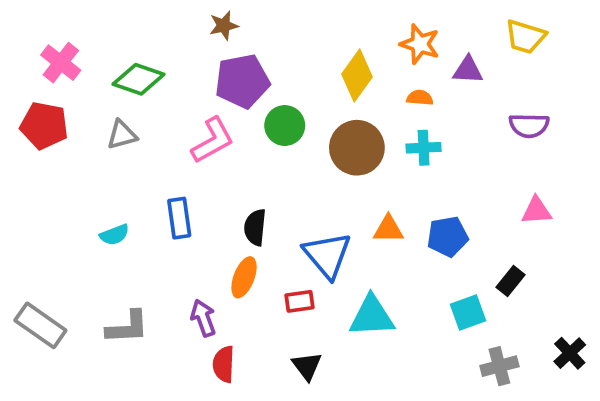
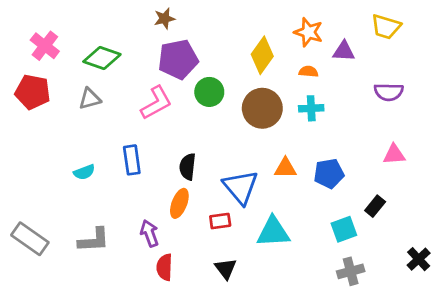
gray cross: (499, 366) -> (351, 271), moved

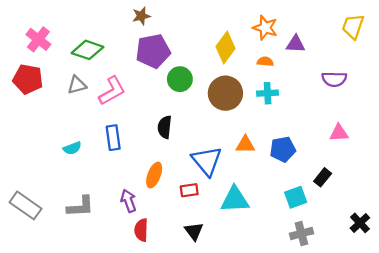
yellow trapezoid: (386, 27) -> (353, 26), moved, turned 92
pink L-shape: (156, 103) -> (112, 91), moved
black semicircle: (188, 167) -> (165, 127), moved

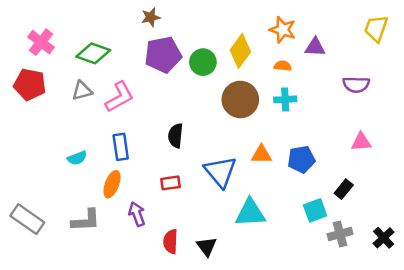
green circle: (180, 79) -> (203, 62), moved
orange ellipse: (154, 175) -> (112, 184), moved
red rectangle: (189, 190) -> (171, 183), moved
red semicircle: (141, 230) -> (171, 242), moved
gray cross: (301, 233) -> (340, 234), moved

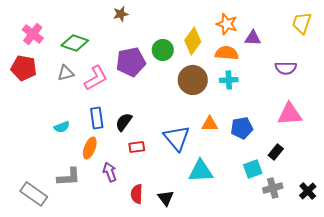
purple pentagon: (163, 55) -> (131, 62), moved
orange semicircle: (283, 66) -> (227, 53), size x1.6
black semicircle: (176, 136) -> (124, 122), moved, turned 30
pink triangle: (361, 142) -> (290, 114), size x1.5
gray rectangle: (27, 219) -> (34, 194), moved

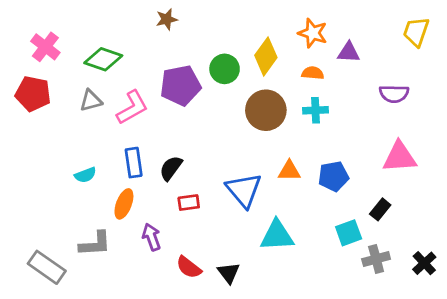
orange semicircle: (227, 53) -> (313, 73), size x0.7
red semicircle: (137, 194) -> (189, 267), turned -54

